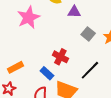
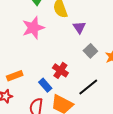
purple triangle: (74, 12) -> (79, 27), turned 48

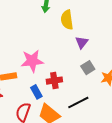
pink star: (33, 28) -> (32, 61), moved
red cross: (60, 70) -> (54, 81), turned 35

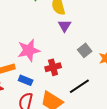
purple triangle: (82, 42) -> (65, 26), moved
blue rectangle: (36, 92) -> (26, 80), moved, turned -32

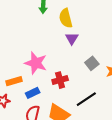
pink star: (29, 50) -> (36, 63), turned 30
blue rectangle: (26, 80) -> (33, 93), turned -48

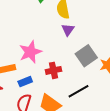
pink star: (36, 63) -> (30, 52), turned 30
gray square: (92, 63) -> (86, 56), size x1.5

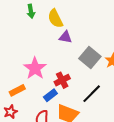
purple triangle: (68, 30) -> (65, 37), turned -40
blue rectangle: (25, 82) -> (50, 95), moved

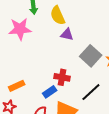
pink star: (35, 68) -> (20, 29), moved, turned 30
red cross: (62, 80) -> (62, 77), turned 35

